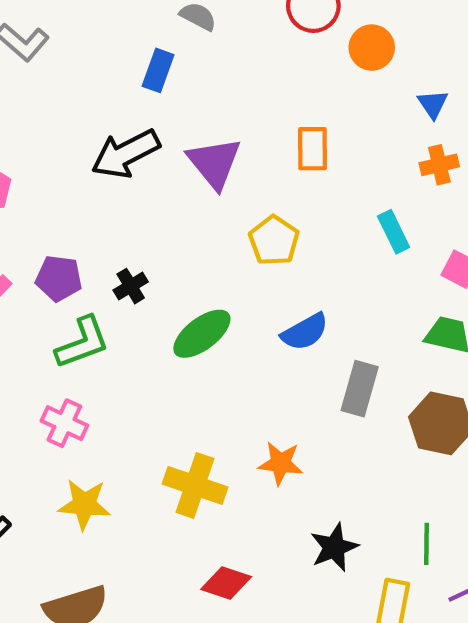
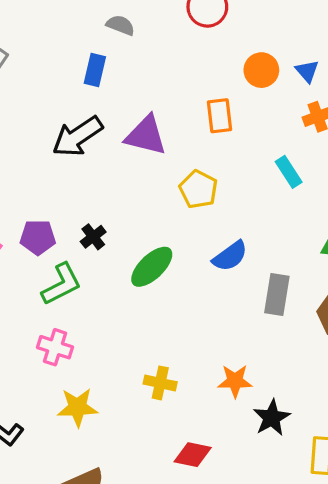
orange circle: (372, 48) -> (261, 70), moved
purple triangle: (214, 163) -> (146, 135), turned -30
orange star: (280, 463) -> (235, 381), moved
yellow cross: (195, 485) -> (160, 383), size x0.7

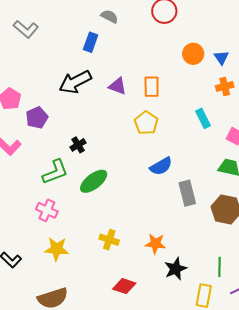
orange rectangle: (220, 116) -> (152, 87), moved
purple triangle: (146, 135) -> (118, 86), size x0.7
purple pentagon: (38, 237) -> (37, 118), moved, turned -30
green ellipse: (152, 267) -> (94, 181), moved
gray rectangle: (277, 295) -> (187, 193), turned -30

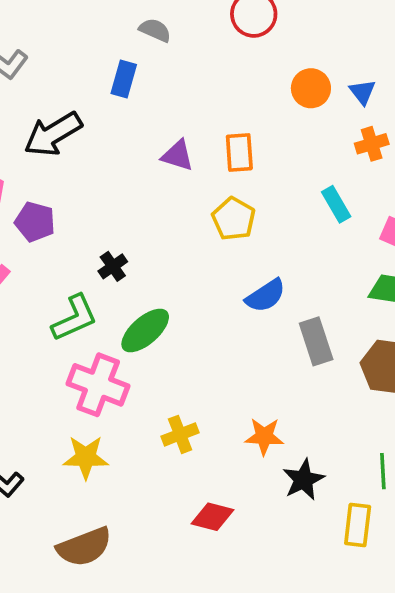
black arrow: (75, 82) -> (53, 134), moved
purple pentagon: (37, 118) -> (35, 222), turned -30
pink cross: (47, 210) -> (98, 385), moved, size x1.5
yellow cross: (109, 240) -> (180, 434), turned -36

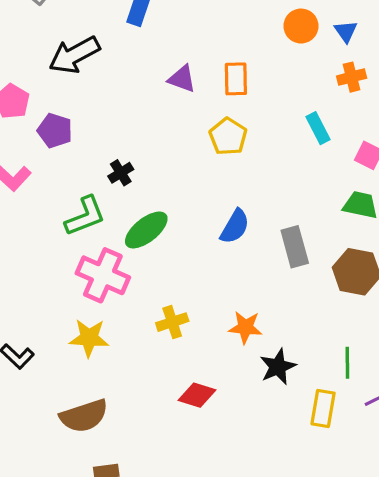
blue semicircle: (266, 296) -> (235, 226), moved, turned -30

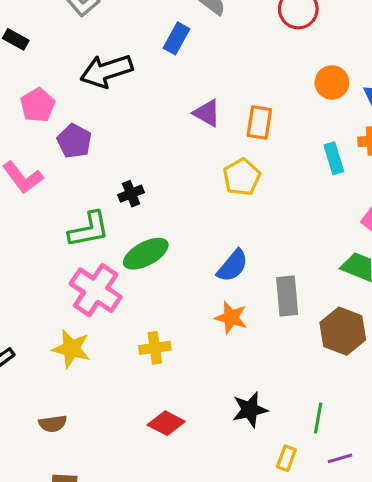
cyan rectangle: (318, 128) -> (334, 158), moved
orange star: (245, 327) -> (231, 318), moved
yellow rectangle: (323, 408) -> (286, 458), size x0.7
brown semicircle: (84, 416) -> (53, 424), size x0.6

